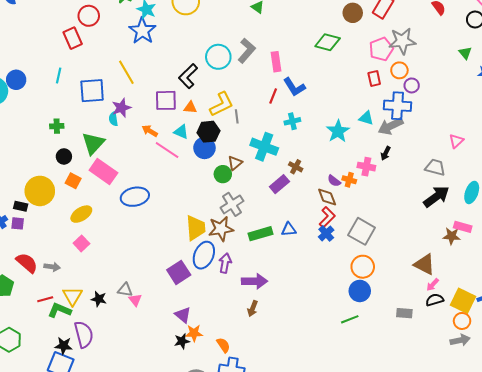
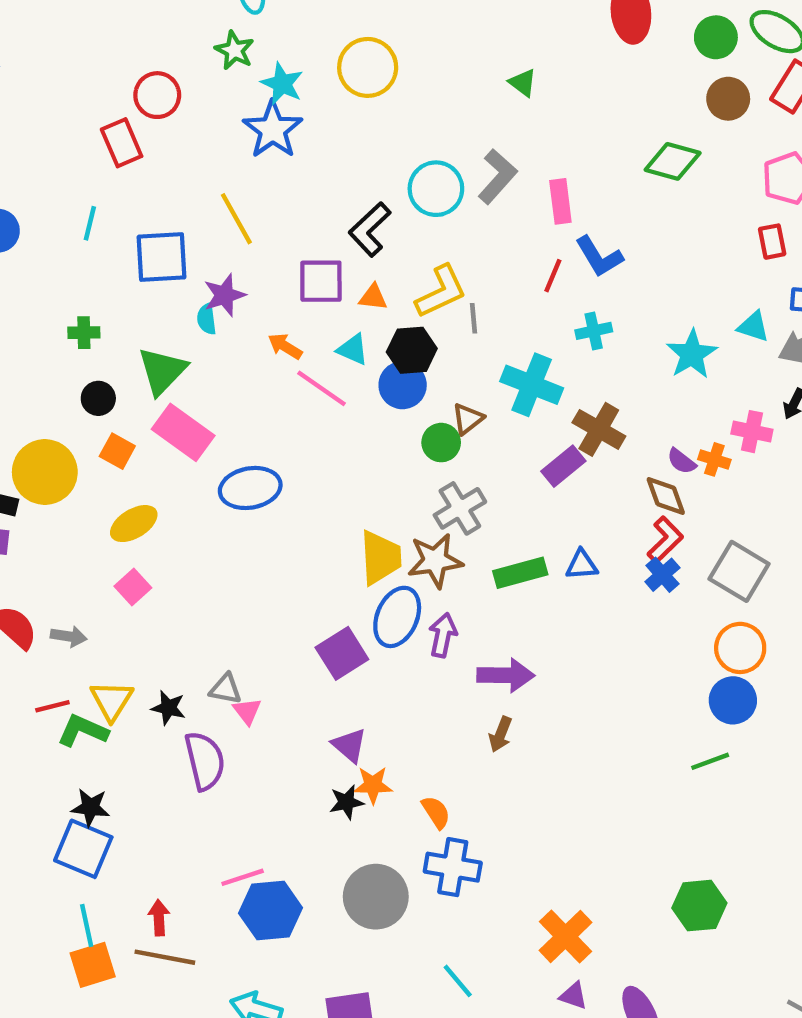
brown cross: (296, 167) -> (599, 429), size x1.6
purple semicircle: (84, 334) -> (205, 761), moved

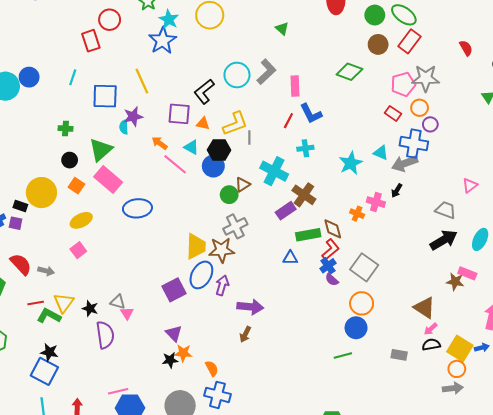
red rectangle: (772, 242) -> (393, 113), turned -49
purple semicircle: (682, 461) -> (332, 280), moved
green rectangle: (520, 573) -> (308, 235), moved

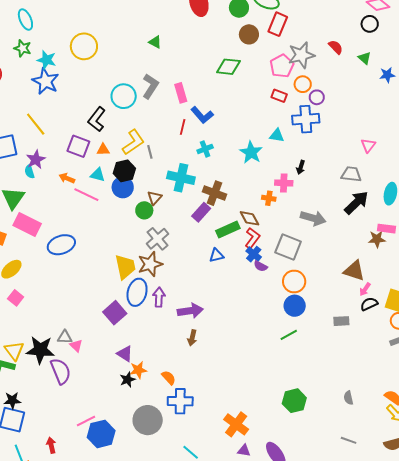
red semicircle: (466, 48) -> (336, 47), moved
purple square: (179, 114) -> (78, 146), turned 30
gray arrow: (405, 163) -> (313, 218), moved, turned -130
black star: (90, 308) -> (40, 350), size x1.8

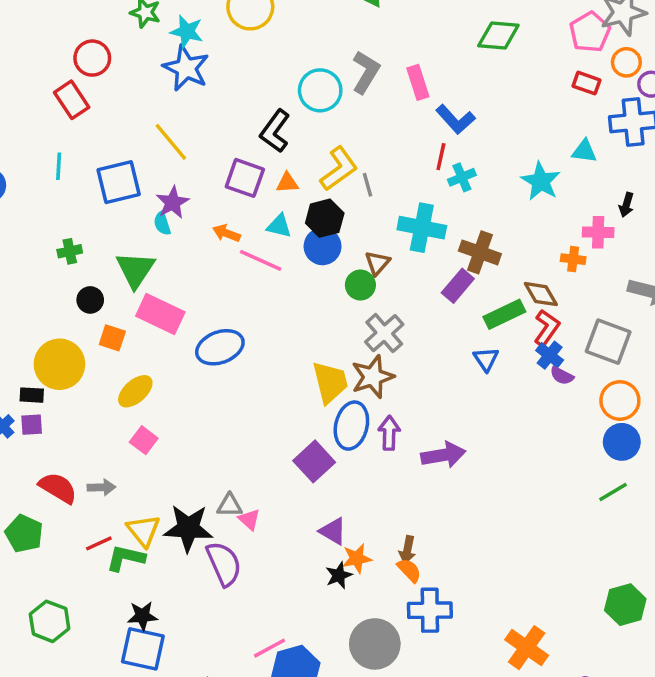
red line: (183, 127) -> (441, 157), moved
blue triangle: (217, 255) -> (486, 359), turned -49
brown arrow: (192, 338) -> (407, 550), moved

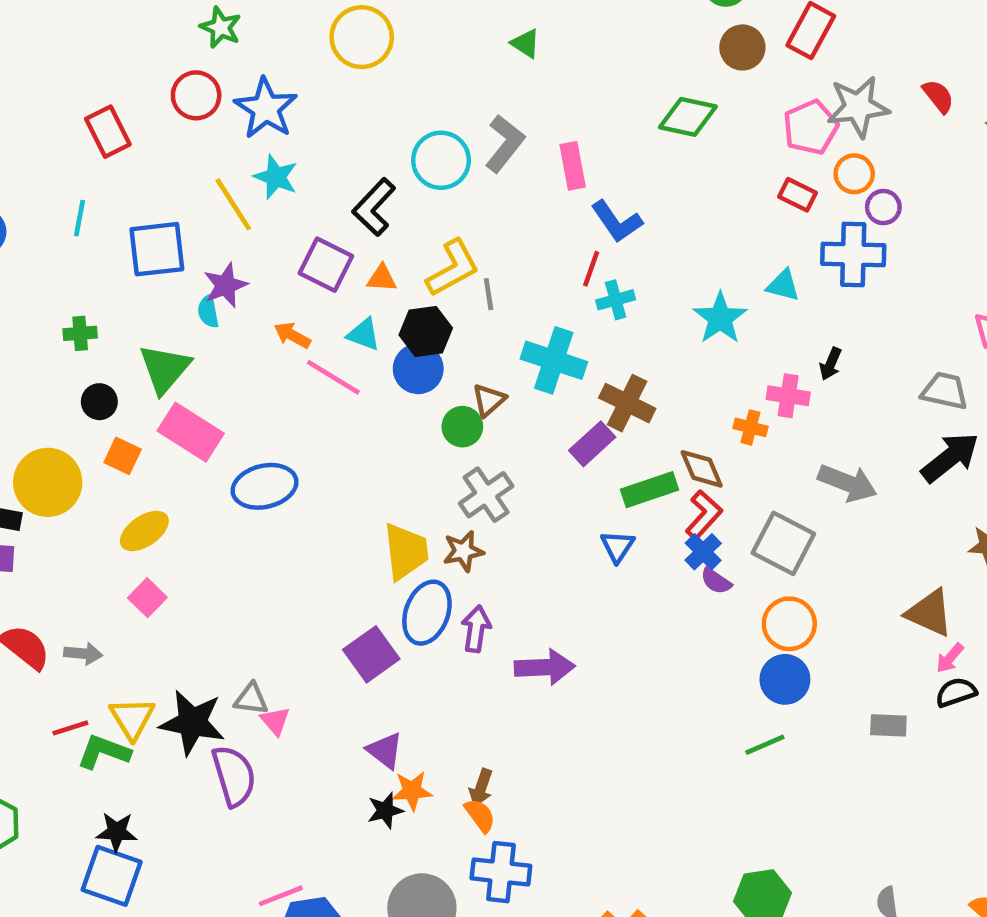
cyan star: (187, 31) -> (276, 177), moved
red circle: (92, 58) -> (196, 95), moved
brown star: (373, 377) -> (463, 551), size x0.7

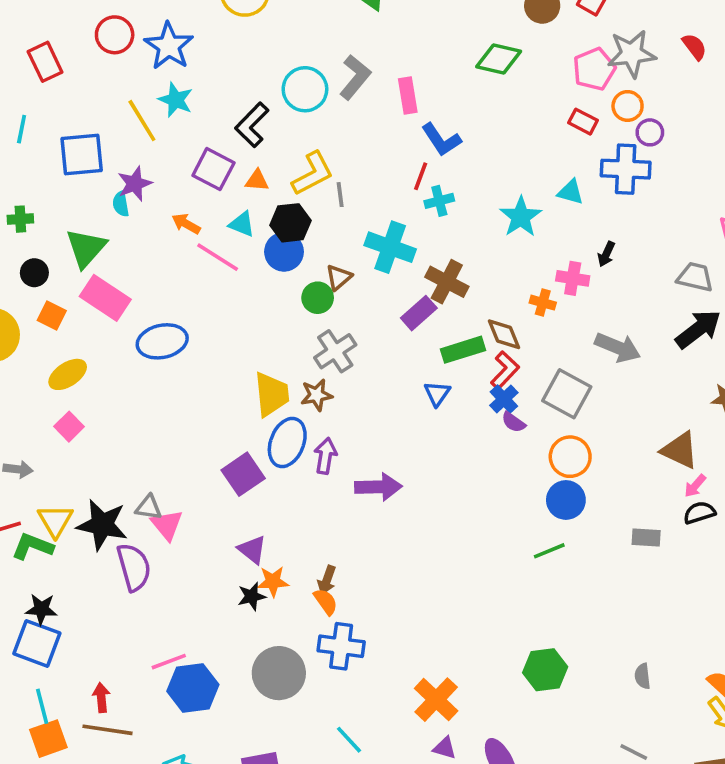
pink triangle: (275, 721) -> (167, 525), size x1.4

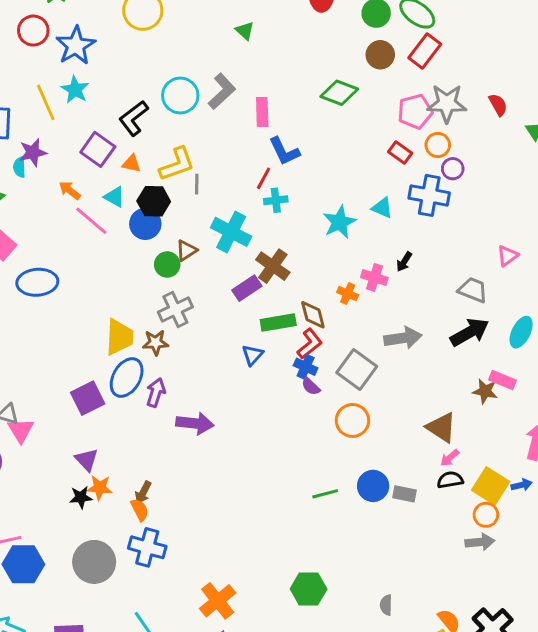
gray arrow: (618, 347) -> (403, 338), turned -39
blue cross: (504, 399) -> (306, 367), turned -30
blue circle: (566, 500) -> (373, 486), moved

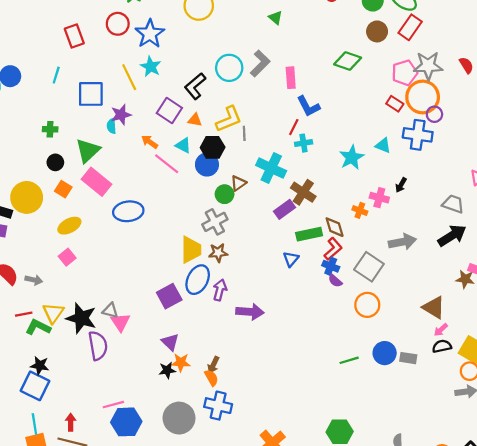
orange circle: (438, 145) -> (423, 97), size x1.8
gray cross: (175, 309) -> (215, 222), moved

